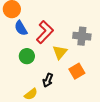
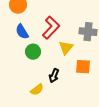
blue semicircle: (21, 28) -> (22, 32), moved
orange square: (77, 71) -> (83, 67), turned 35

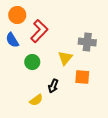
red L-shape: (51, 28) -> (39, 31), moved
blue semicircle: (22, 32) -> (12, 40), moved

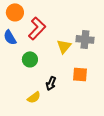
yellow triangle: (65, 58) -> (64, 46), moved

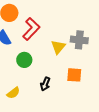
yellow semicircle: (34, 97) -> (13, 93), moved

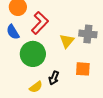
green circle: (24, 60) -> (33, 54), size x1.6
yellow semicircle: (13, 93) -> (36, 87), moved

